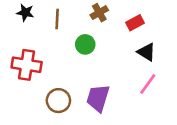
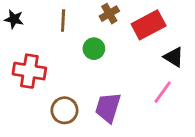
black star: (25, 13) -> (14, 19), moved
red rectangle: (135, 23) -> (149, 25), size x1.6
black triangle: (146, 52) -> (174, 57), moved

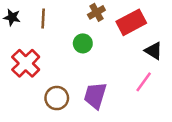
brown line: (63, 21) -> (43, 19), moved
red cross: (29, 71) -> (26, 63), turned 36

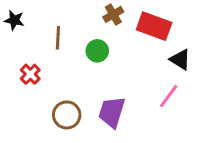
brown line: (43, 19) -> (58, 38), moved
red rectangle: (131, 22) -> (154, 26), turned 48
red cross: (26, 63) -> (30, 74), size x0.6

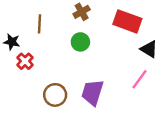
brown cross: (113, 14) -> (82, 12), moved
black star: (14, 20) -> (12, 42), moved
brown line: (58, 38) -> (39, 24), moved

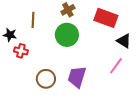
green circle: (80, 42) -> (67, 35), size x1.5
red cross: (25, 61) -> (21, 51), turned -32

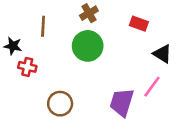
red rectangle: (106, 18) -> (139, 24), size x0.6
purple trapezoid: (77, 77) -> (122, 102), moved

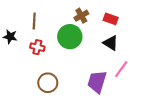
brown cross: (89, 13) -> (81, 16), moved
black triangle: (162, 54) -> (111, 43), moved
red cross: (27, 67) -> (37, 47), moved

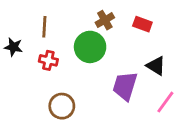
black triangle: (111, 43) -> (156, 66), moved
pink line: (121, 69) -> (165, 102), moved
purple trapezoid: (97, 82) -> (125, 86), moved

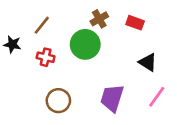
brown line: (44, 27) -> (42, 25), turned 36
purple trapezoid: (125, 86) -> (112, 98), moved

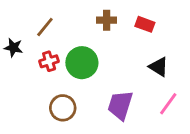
brown cross: (99, 19) -> (107, 20), turned 30
green circle: (85, 44) -> (82, 63), moved
red cross: (46, 57) -> (49, 61), turned -30

